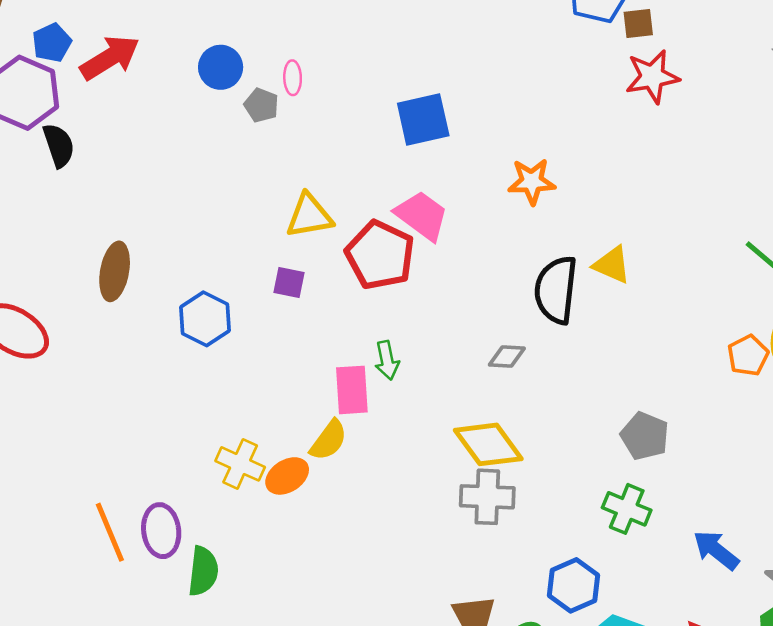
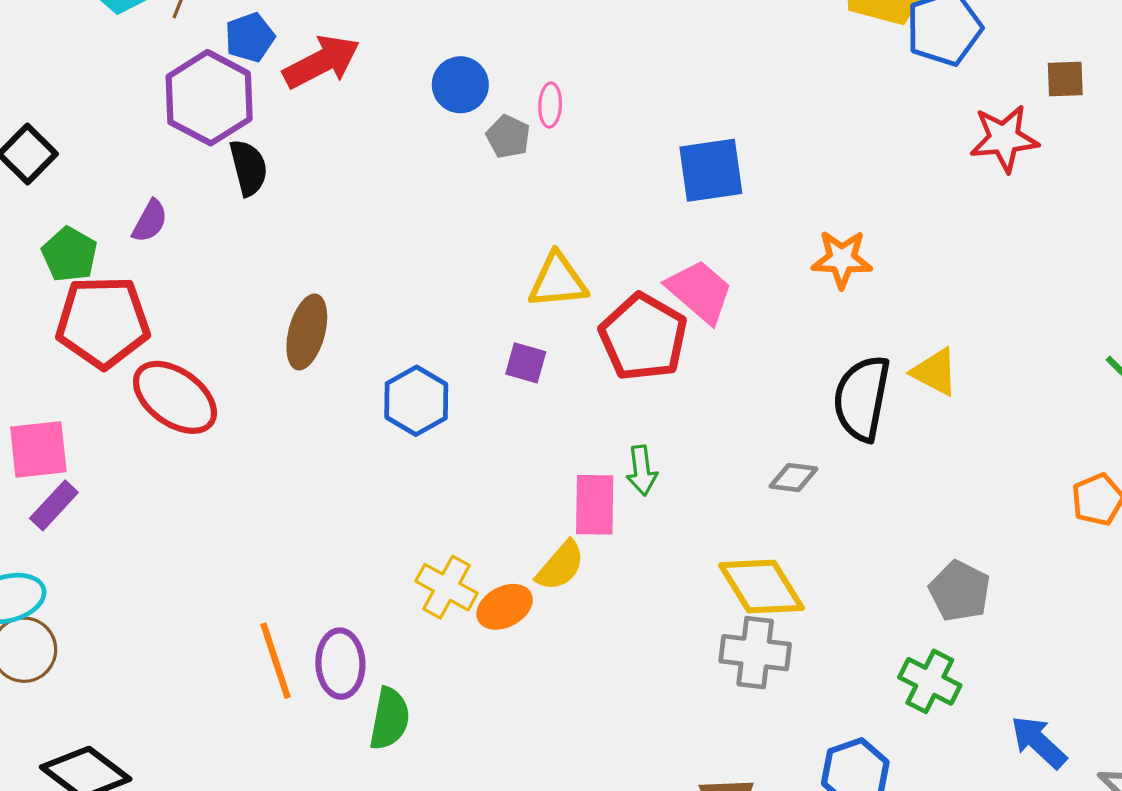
brown square: (638, 24) -> (1065, 79), moved

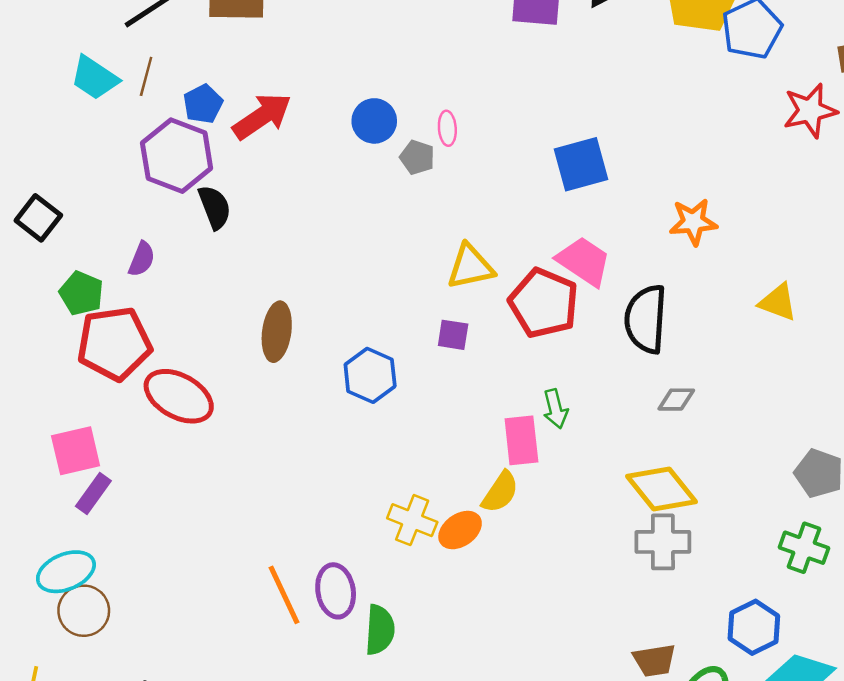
black semicircle: (862, 398) -> (646, 319), moved

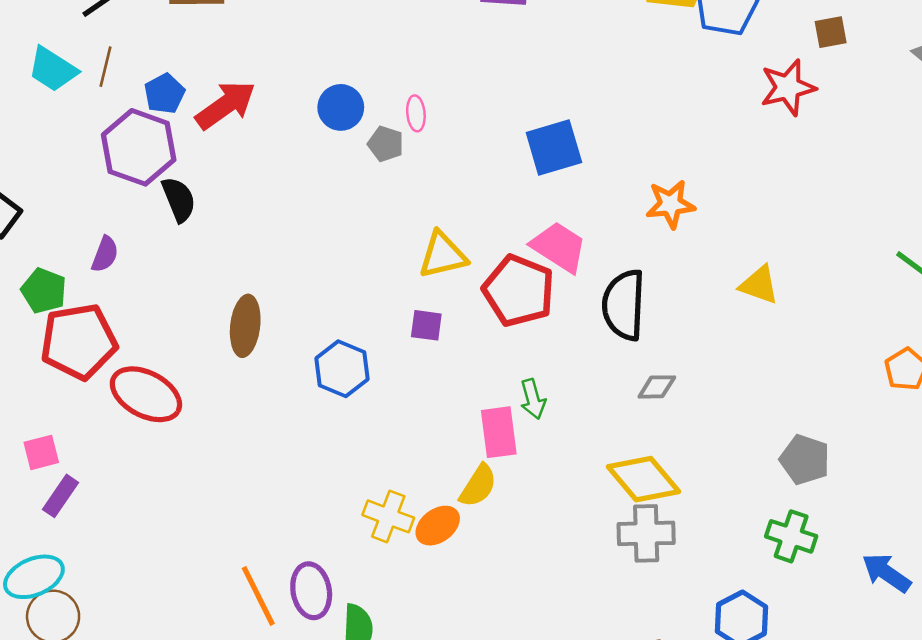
pink square: (76, 451) -> (41, 452), size x0.7

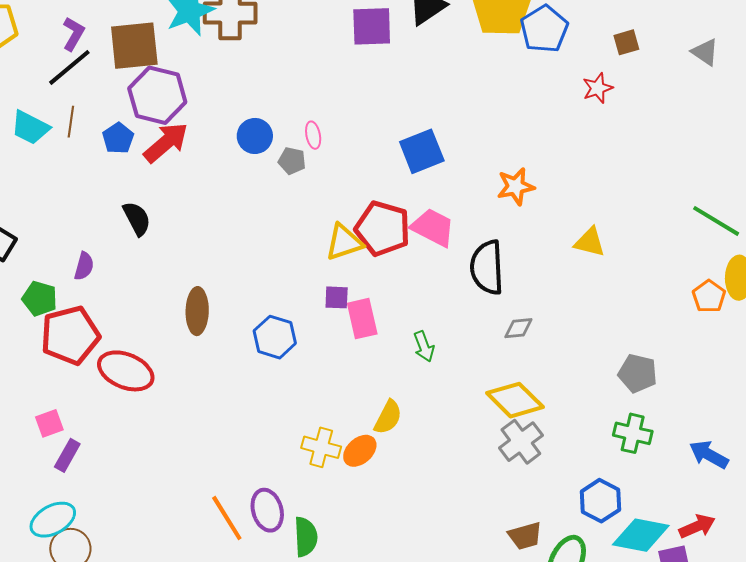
red star: (788, 87) -> (598, 88), size x0.7
purple hexagon: (139, 147) -> (157, 95), moved
red pentagon: (519, 291) -> (383, 229), moved
pink rectangle: (499, 432) -> (362, 319), moved
gray cross: (646, 533) -> (521, 442), turned -30

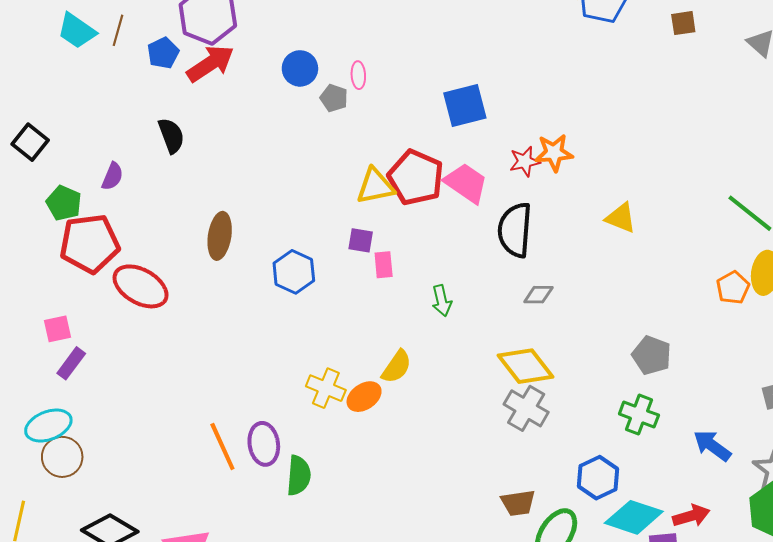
red star: (598, 88) -> (525, 161), moved
pink rectangle: (362, 319) -> (384, 265), size x0.7
gray cross: (521, 442) -> (526, 408), turned -30

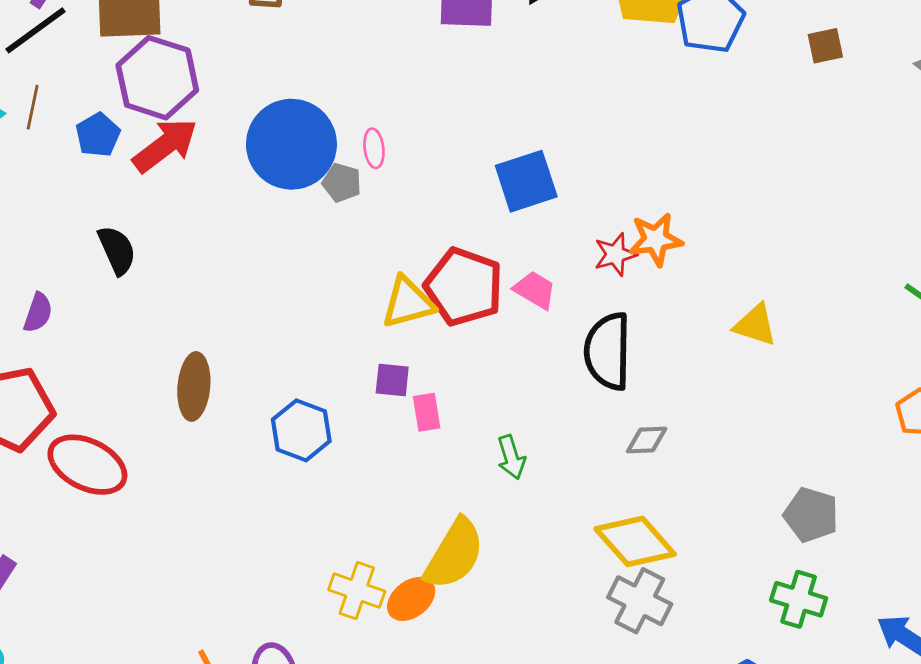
blue circle: (300, 68) -> (291, 144), size x1.8
pink trapezoid: (466, 183) -> (535, 290), size x0.7
yellow semicircle: (397, 367) -> (454, 554), size x1.5

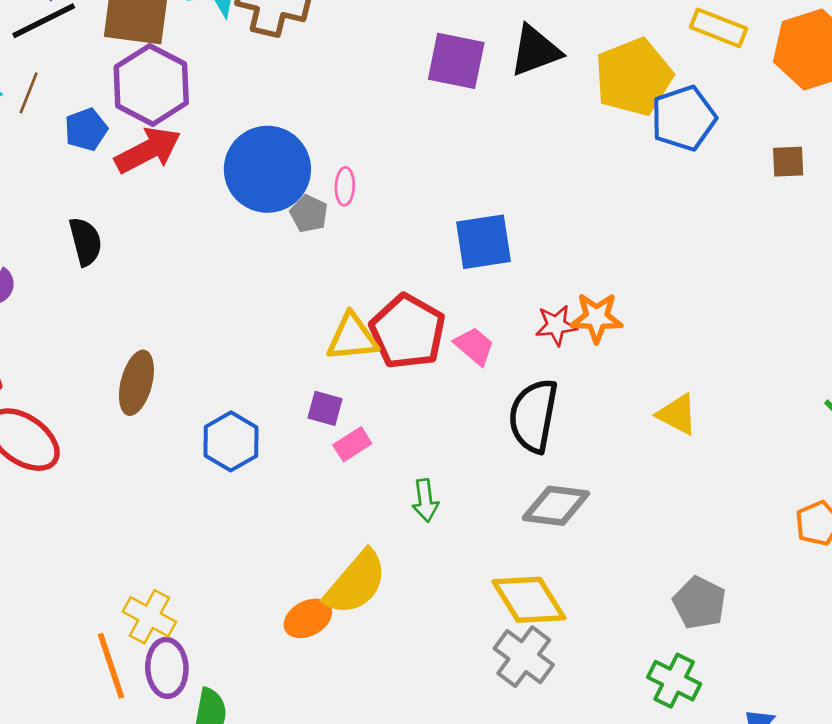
pink rectangle: (427, 412) -> (352, 444), turned 57
gray diamond: (647, 440) -> (556, 506), size x1.6
yellow cross: (357, 591) -> (149, 617), moved

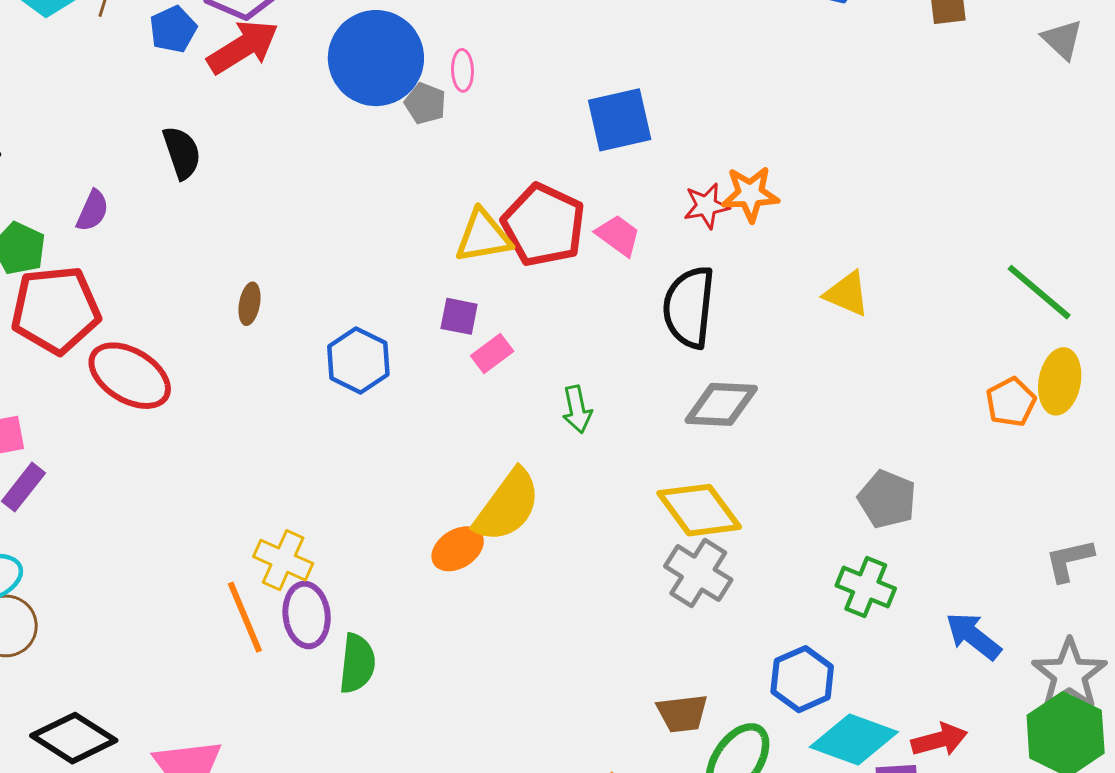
brown ellipse: (136, 383) -> (249, 304), size x0.6

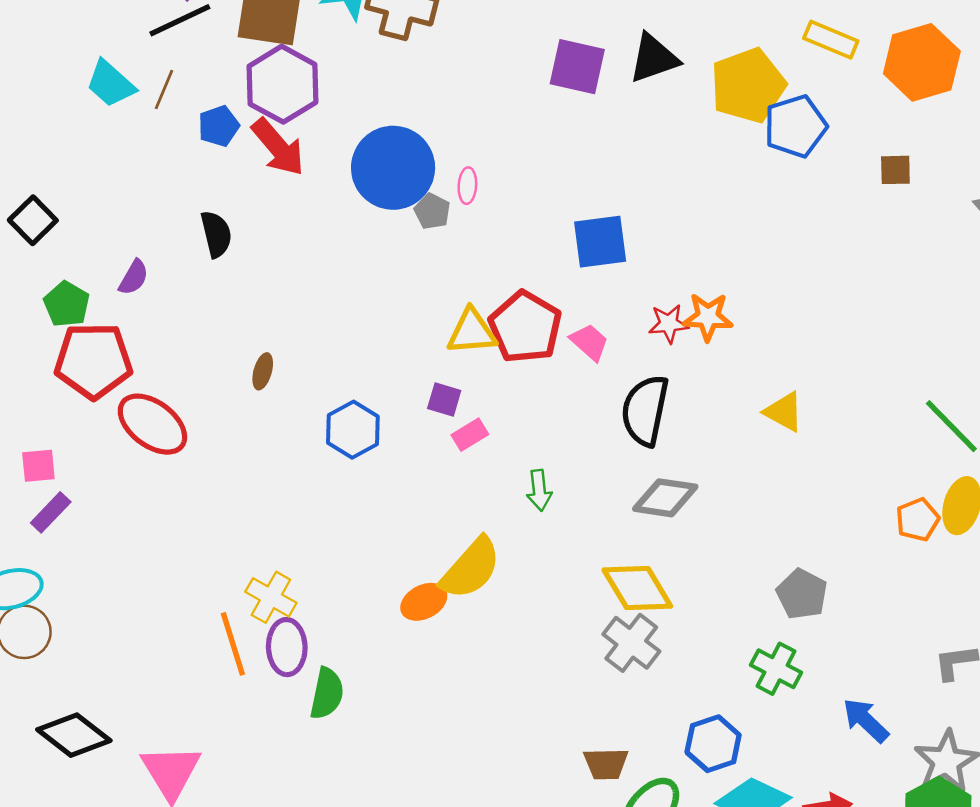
red arrow: (243, 47) -> (278, 147), turned 76

